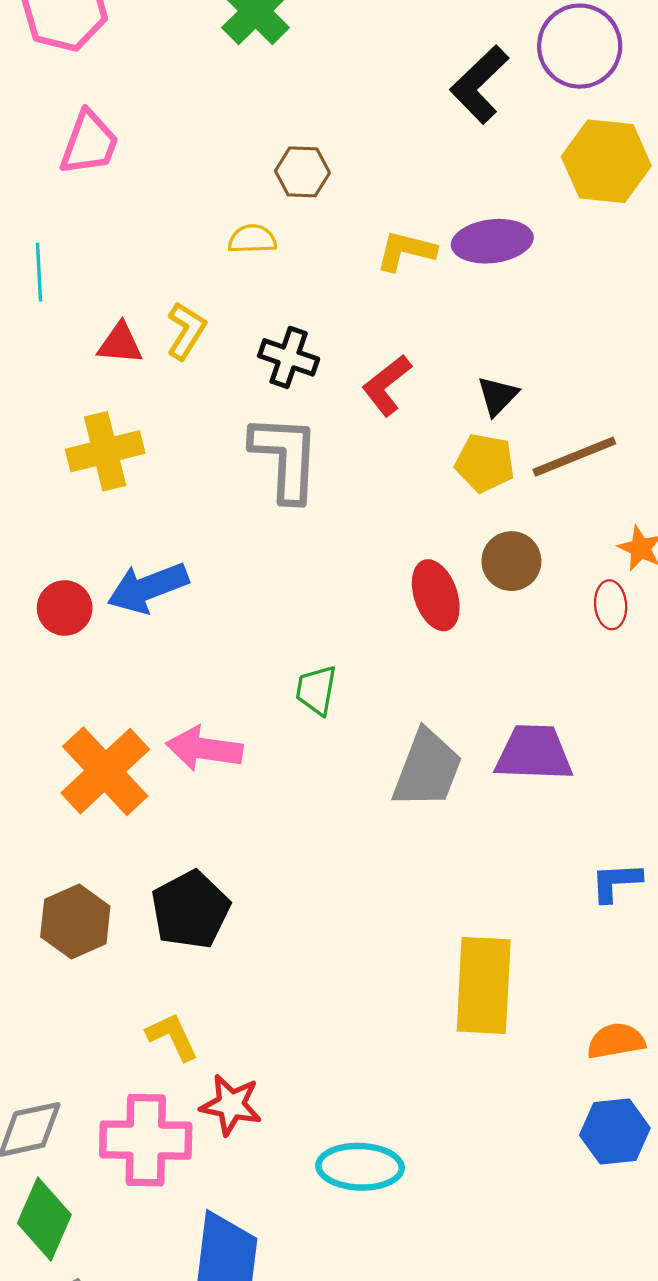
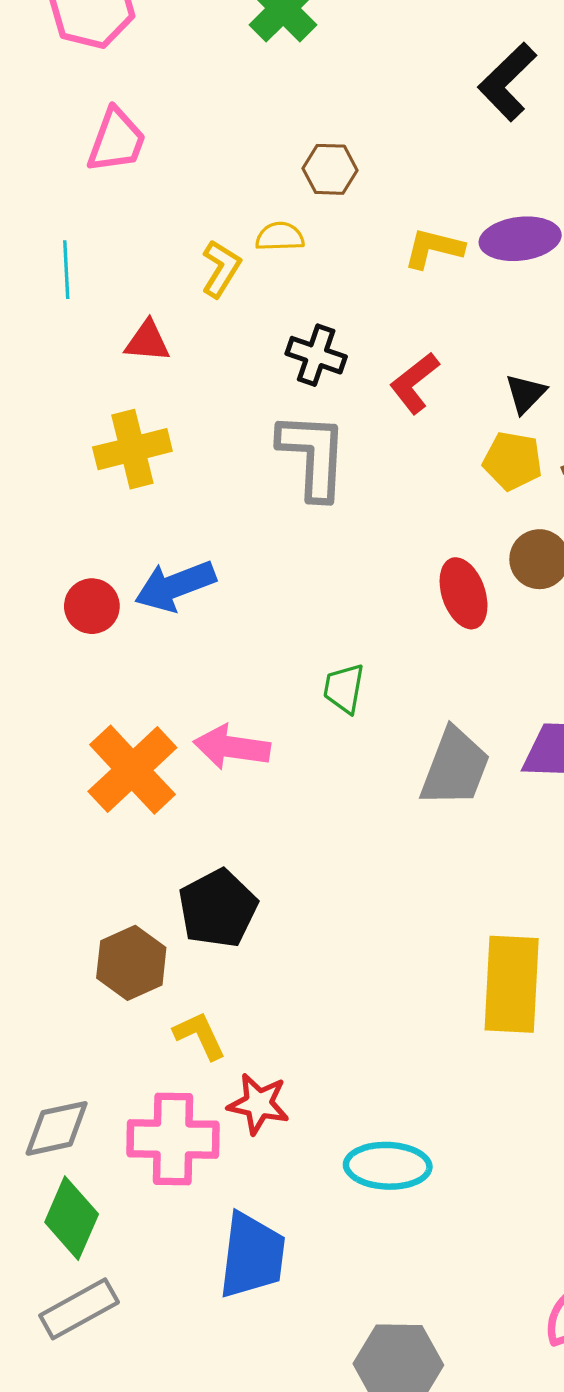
yellow L-shape: (186, 331) -> (221, 269), moved
brown hexagon: (75, 921) -> (131, 963), moved

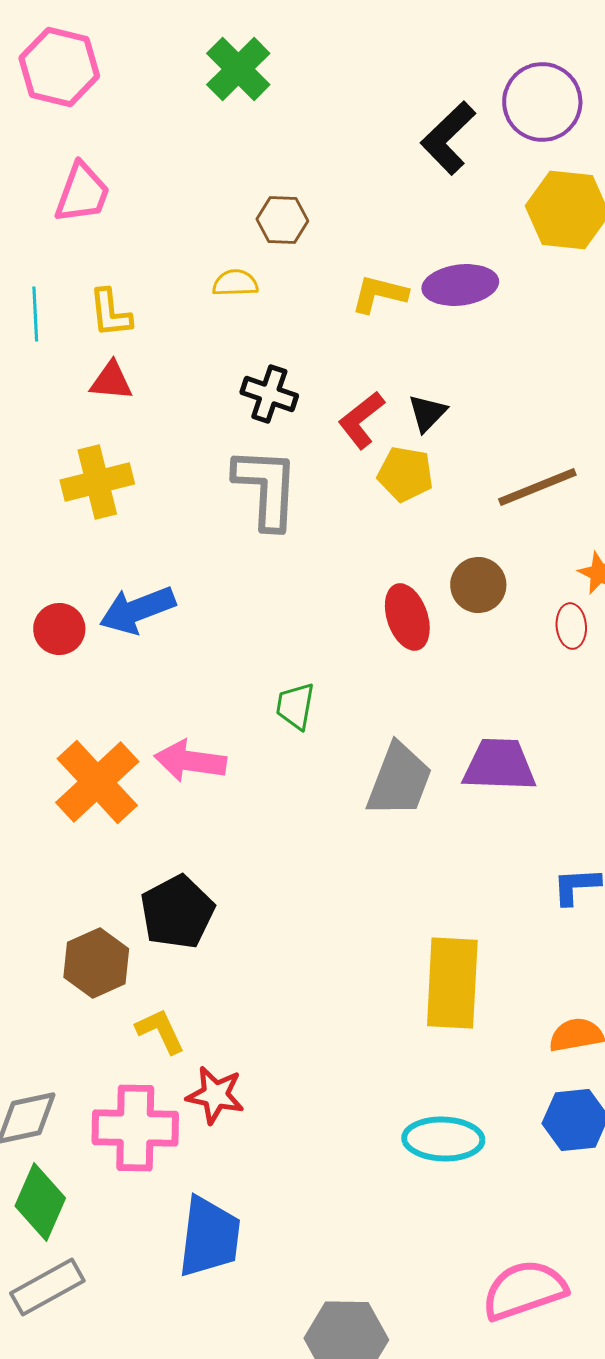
yellow L-shape: (221, 269) -> (110, 313), moved, turned 142
black triangle: (525, 394) -> (427, 413), moved
yellow pentagon: (513, 461) -> (405, 474), moved
cyan ellipse: (388, 1166) -> (443, 1139), moved

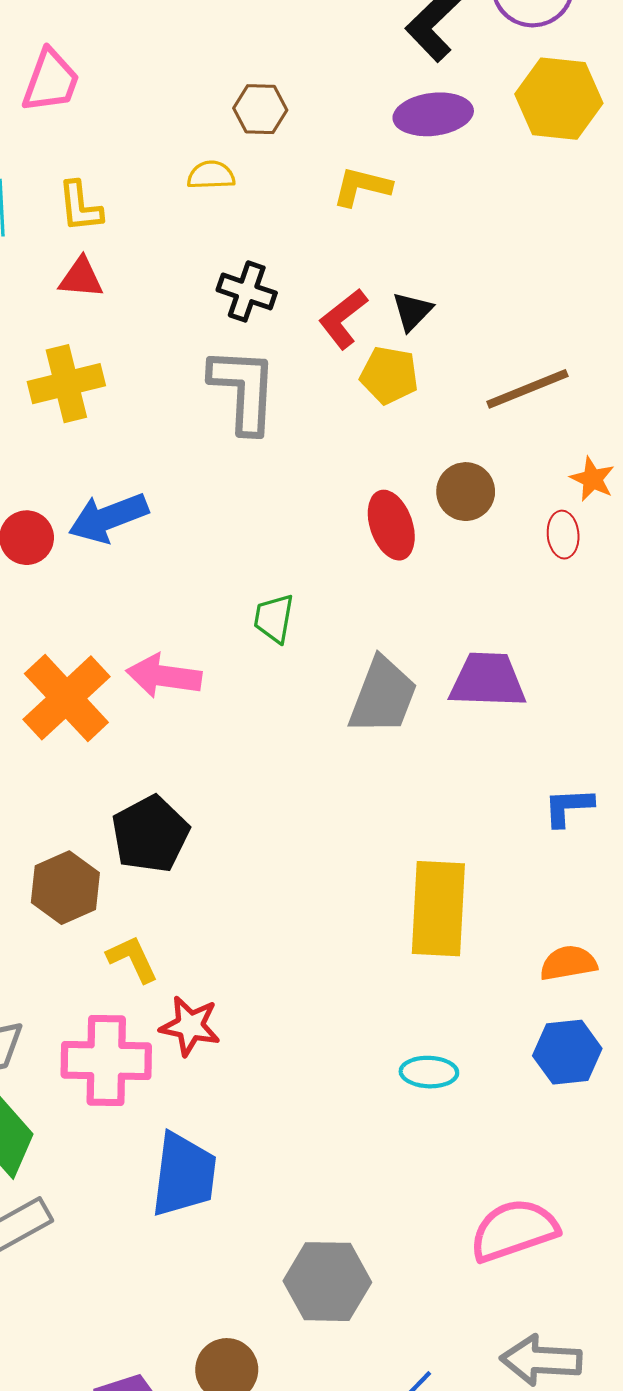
purple ellipse: (460, 285) -> (433, 114), moved
cyan ellipse: (443, 1139) -> (429, 1072), size x0.7

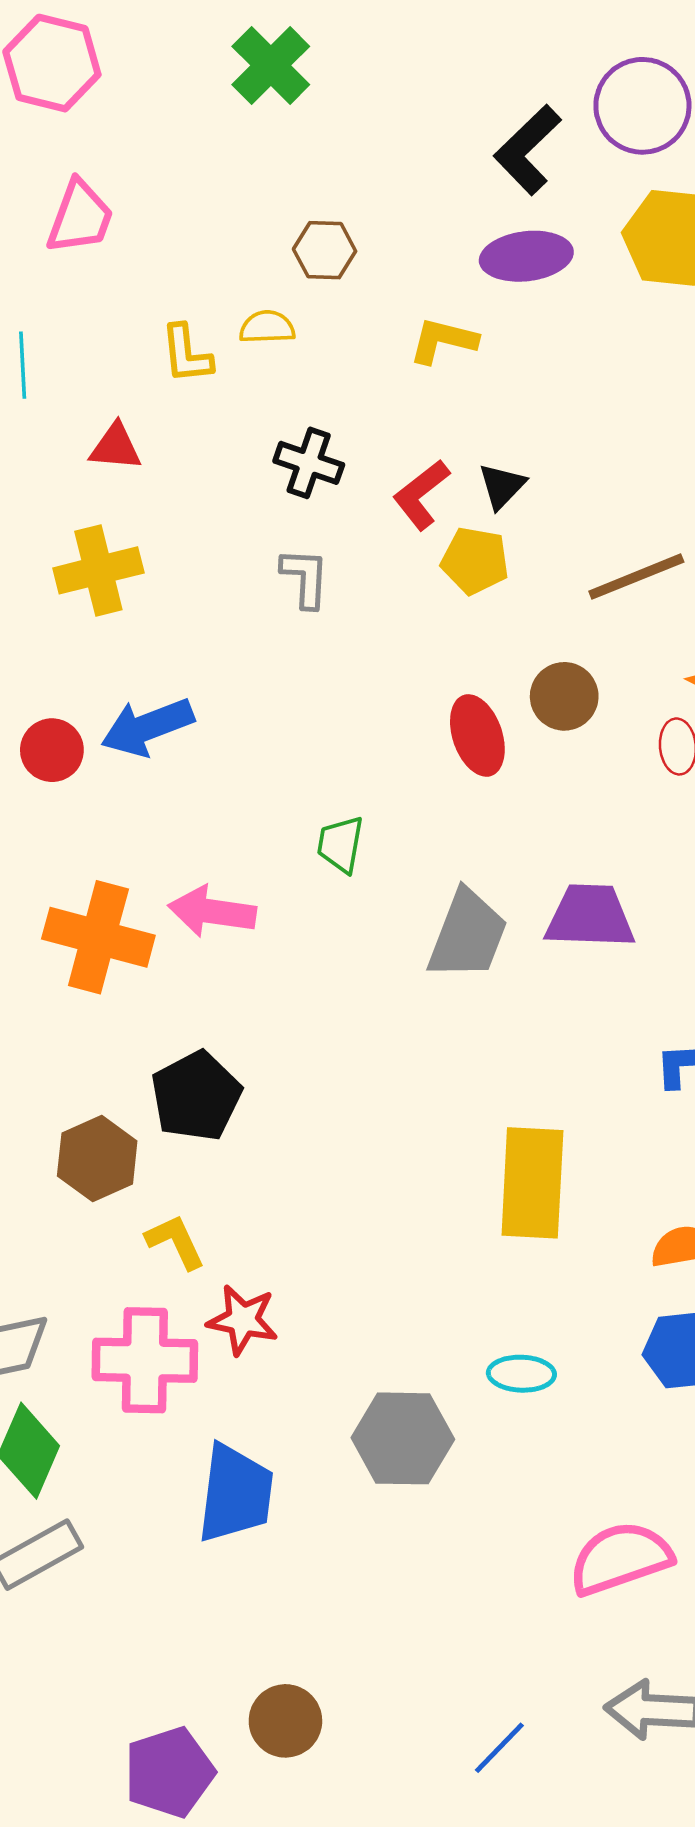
yellow L-shape: (80, 207) -> (186, 354), moved
gray L-shape: (244, 390) -> (305, 578), size x0.6
orange cross: (66, 698) -> (98, 937), turned -32
gray hexagon: (327, 1282) -> (403, 1438), moved

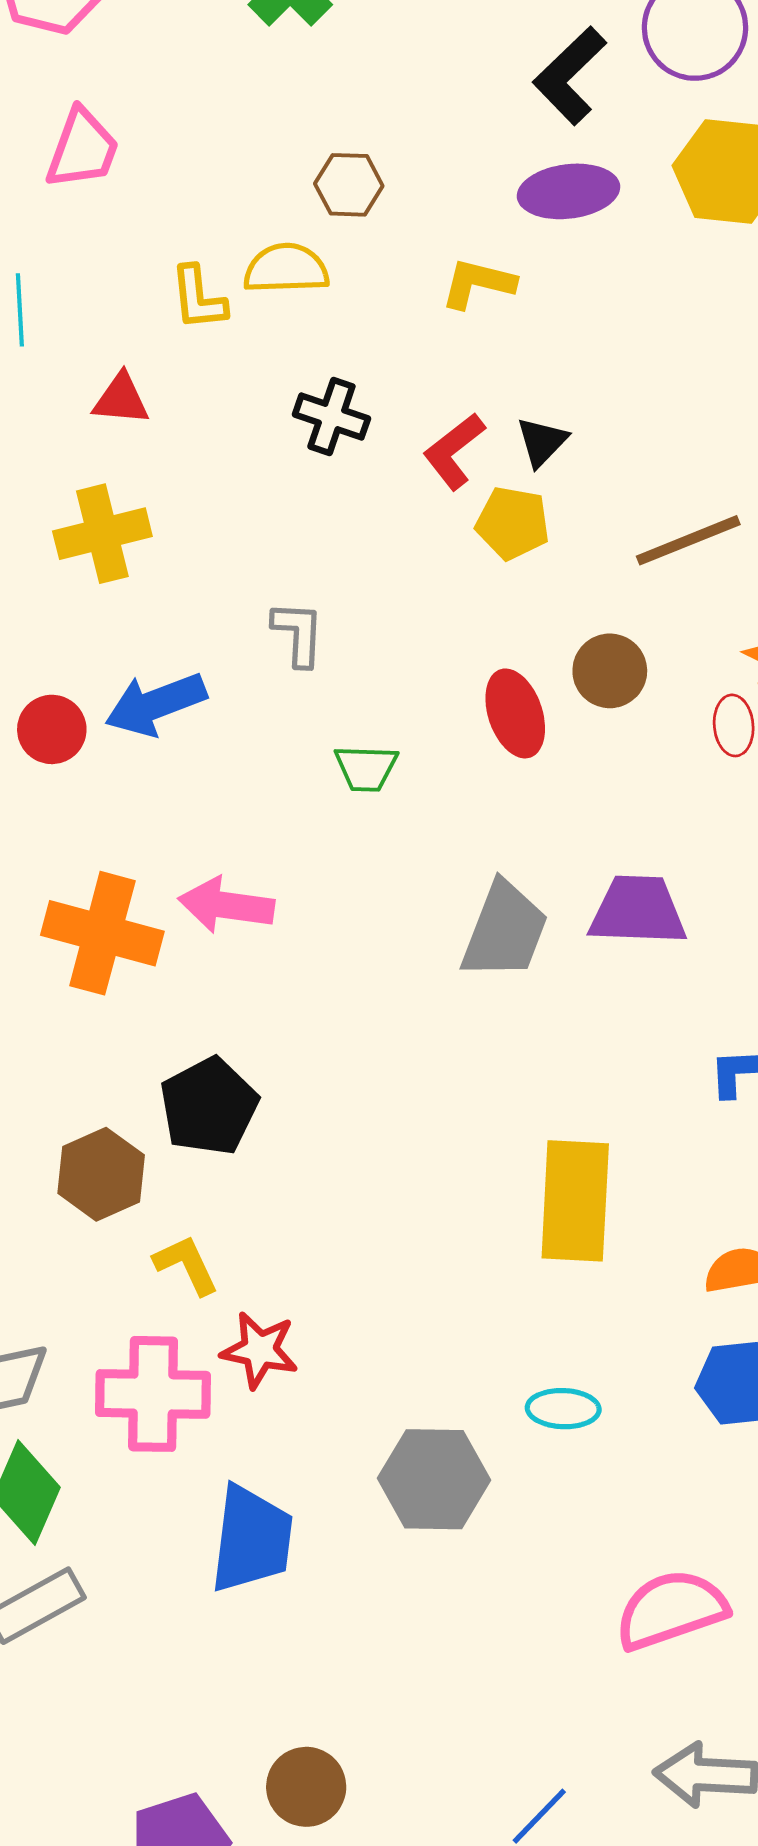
yellow semicircle: (267, 327) -> (286, 269), size x1.4
gray L-shape: (305, 578) -> (298, 634), moved
green trapezoid: (340, 844) -> (366, 768), moved, turned -98

